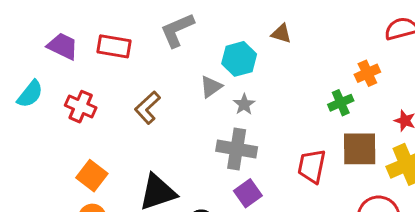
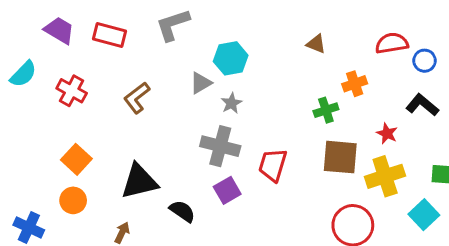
brown triangle: (281, 34) -> (316, 44), moved
red trapezoid: (312, 166) -> (273, 165), moved

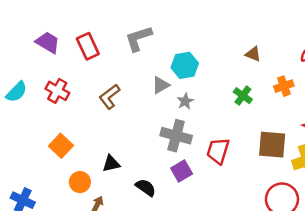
red rectangle: (109, 35) -> (88, 46), turned 50
cyan semicircle: (23, 74) -> (16, 92), moved
green cross: (326, 110) -> (243, 96), moved, turned -36
black triangle: (139, 181) -> (111, 164), size x0.6
orange circle: (73, 200) -> (80, 182), moved

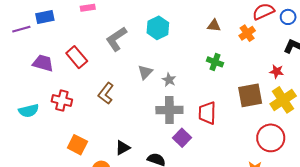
cyan hexagon: (185, 65) -> (158, 28), moved
orange cross: (284, 86) -> (247, 33), moved
cyan semicircle: (16, 92) -> (29, 111), turned 48

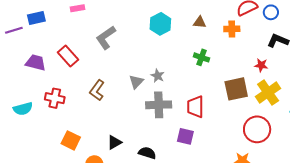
cyan hexagon: (158, 28) -> (160, 24), moved
orange cross: (247, 33) -> (232, 29), turned 35
gray triangle: (145, 72) -> (136, 82), moved
purple square: (182, 138) -> (185, 136), moved, turned -30

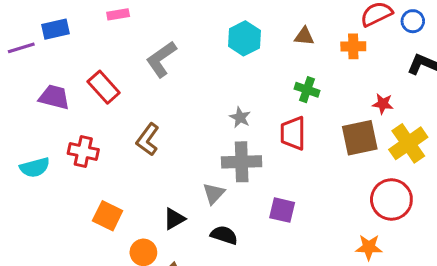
red star: (261, 65) -> (383, 104), moved
gray triangle: (136, 82) -> (214, 193), moved
red trapezoid: (195, 107) -> (293, 133), moved

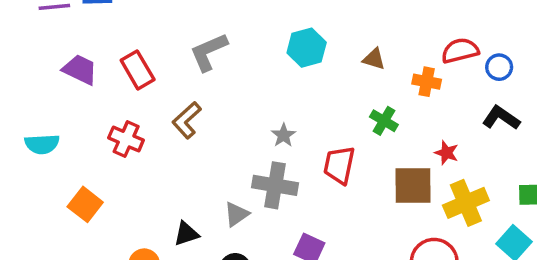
green cross: (307, 90) -> (384, 121), moved
brown L-shape: (148, 139) -> (187, 120), moved
red cross: (83, 152) -> (126, 139), moved
orange square: (108, 216) -> (85, 204), moved

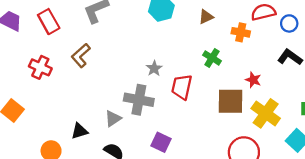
brown triangle: (374, 59) -> (206, 17), turned -42
gray star: (283, 135) -> (154, 68), moved
yellow cross: (466, 203) -> (266, 113), turned -32

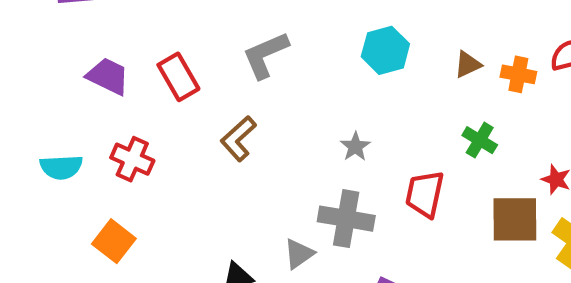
orange cross: (241, 32) -> (518, 74), moved
red cross: (40, 67) -> (132, 159), moved
gray star: (154, 68) -> (355, 147), moved

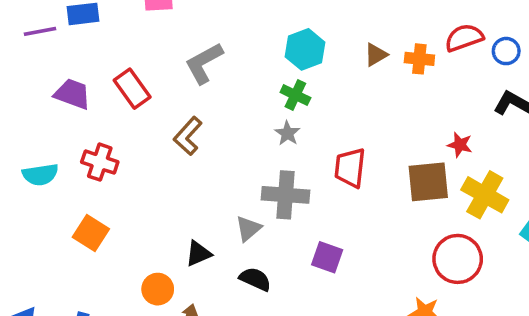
green cross: (480, 140) -> (295, 95), moved

